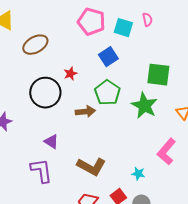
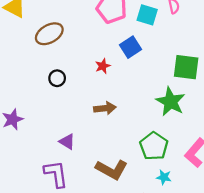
red star: (70, 74) -> (103, 66), moved
black circle: (45, 93) -> (57, 78), moved, size x0.5
green pentagon: (107, 93) -> (154, 146), moved

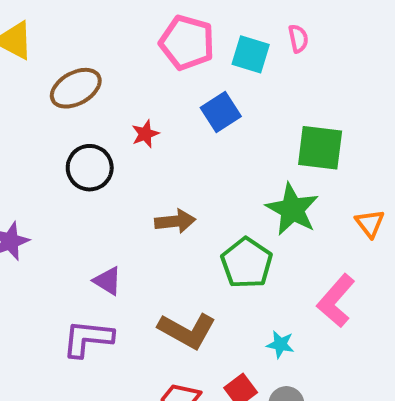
red star: (103, 66) -> (145, 134), moved
black circle: (57, 78) -> (90, 168), size x1.5
green pentagon: (154, 146) -> (247, 263), moved
purple L-shape: (56, 174) -> (88, 339), turned -76

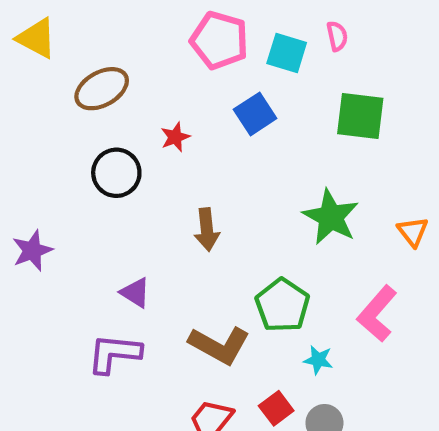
green square: (320, 148) -> (360, 116), moved
brown arrow: (175, 221) -> (207, 230), turned 90
green pentagon: (247, 263) -> (282, 305), moved

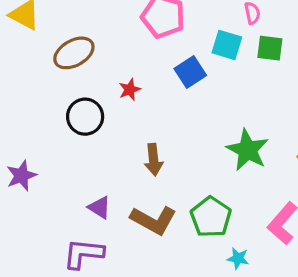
cyan square: (287, 53) -> (227, 45), moved
green square: (360, 116) -> (270, 48), moved, size x0.7
brown L-shape: (219, 345) -> (154, 220), moved

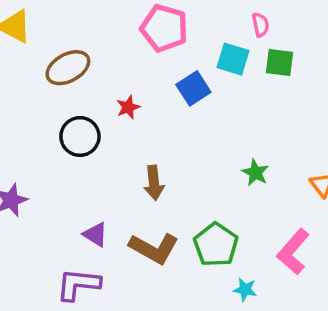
green star: (248, 150) -> (255, 173), size x0.6

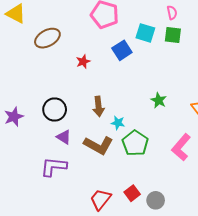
pink semicircle: (261, 25) -> (172, 13), moved
black circle: (80, 136) -> (55, 110), moved
cyan star: (245, 290) -> (118, 123), moved

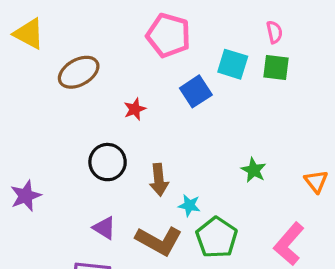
black circle: (55, 110) -> (108, 162), moved

